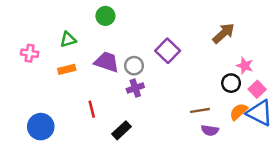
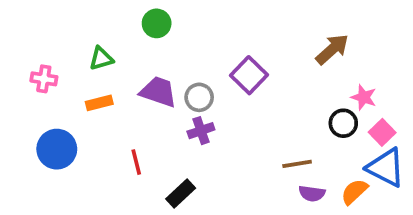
orange semicircle: (238, 112) -> (354, 192), moved
blue circle: (41, 127) -> (57, 149), moved

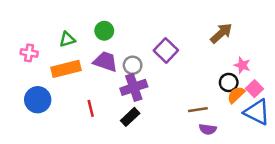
green circle: (157, 23) -> (104, 31), moved
orange rectangle: (99, 103) -> (66, 69), size x1.6
purple cross: (201, 131) -> (134, 87), size x1.5
orange semicircle: (354, 192) -> (236, 95), moved
black rectangle: (181, 193) -> (130, 117), moved

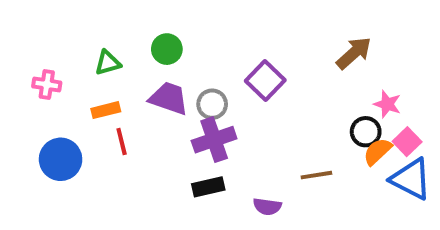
orange rectangle: (66, 69) -> (106, 110), size x0.6
red line: (91, 108) -> (122, 142), moved
black rectangle: (130, 117) -> (208, 187), turned 30
purple semicircle: (208, 129) -> (267, 207), moved

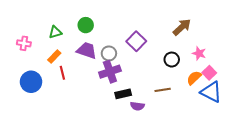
orange rectangle: (106, 110) -> (54, 56), turned -32
black circle: (366, 132) -> (172, 60), moved
black rectangle: (208, 187) -> (123, 94), moved

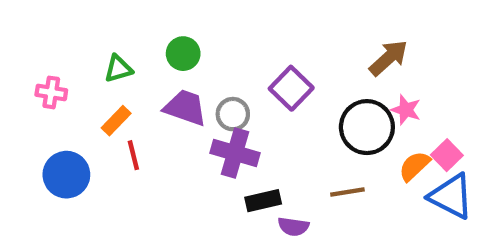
pink star: (199, 53) -> (406, 110), moved
black circle: (172, 60) -> (367, 127), size x1.6
purple cross: (110, 72) -> (235, 153), turned 35

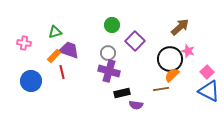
green circle: (183, 54) -> (112, 25), moved
purple trapezoid: (185, 108) -> (69, 50), moved
orange semicircle: (414, 166) -> (172, 75), moved

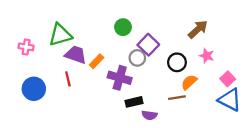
green triangle: (55, 32) -> (60, 35), size x1.6
gray circle: (108, 53) -> (137, 58), moved
orange rectangle: (54, 56) -> (97, 61), moved
black circle: (170, 59) -> (177, 62), moved, size x0.7

